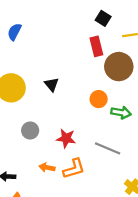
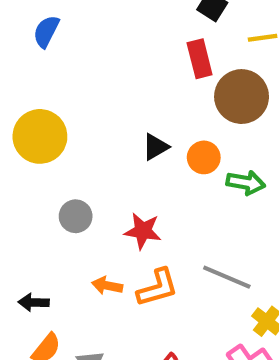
black triangle: (51, 84) -> (155, 147), moved, turned 40
gray line: (108, 148) -> (227, 277), moved

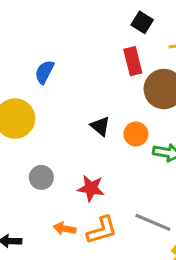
blue semicircle: (46, 31) -> (44, 72), moved
black triangle: (155, 147) -> (100, 126), turned -50

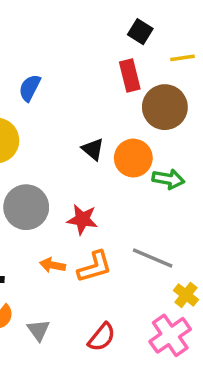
orange circle: (136, 134) -> (133, 158), size x1.4
gray circle: (41, 177) -> (26, 207), size x1.6

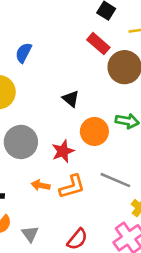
red rectangle: (130, 75) -> (98, 44), turned -35
orange circle: (133, 158) -> (94, 131), moved
red star: (82, 219) -> (63, 151), turned -30

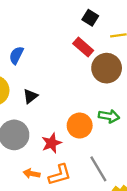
black triangle: (71, 99) -> (30, 96), moved, turned 42
gray line: (115, 180) -> (98, 169), turned 36

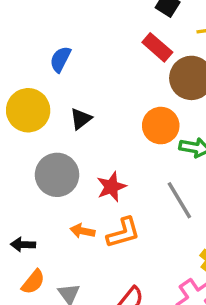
orange circle: (80, 126) -> (161, 126), moved
gray line: (98, 169) -> (179, 200), moved

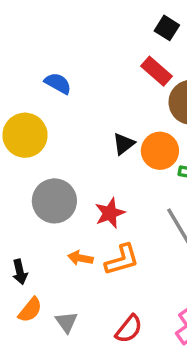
blue semicircle: (60, 59) -> (58, 83), turned 92
black triangle: (81, 119) -> (124, 144), moved
black arrow: (23, 245) -> (20, 272), turned -105

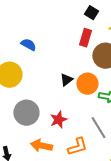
red rectangle: (156, 71) -> (85, 38), turned 66
orange arrow: (80, 258) -> (41, 146), size x1.5
orange L-shape: (122, 260) -> (77, 147), moved

